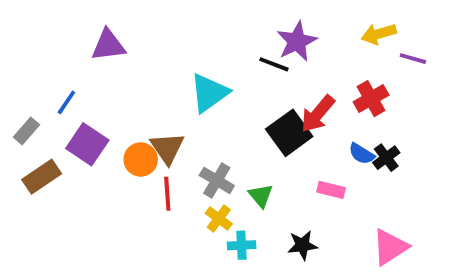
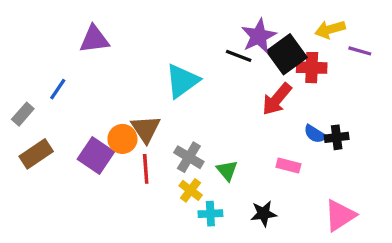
red cross: (371, 99) -> (312, 68), moved, turned 32
black square: (289, 133) -> (287, 54), moved
purple square: (87, 144) -> (96, 156), moved
black cross: (386, 158) -> (337, 137), turned 30

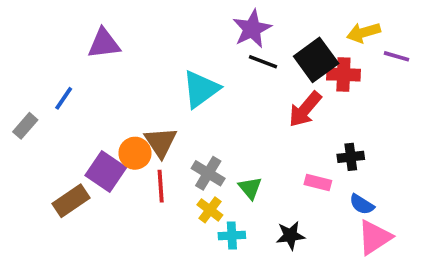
purple star: (259, 36) -> (252, 29), moved
blue semicircle: (315, 134) -> (362, 204), moved
black cross: (337, 137) -> (351, 157), moved
brown rectangle: (36, 154) -> (71, 201), moved

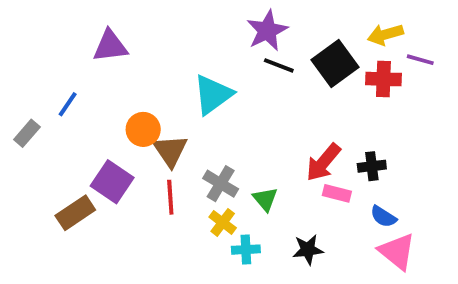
red cross: (343, 75) -> (383, 79), moved
red arrow: (305, 109) -> (323, 162), moved
orange circle: (135, 153) -> (143, 129), moved
pink triangle: (375, 237) -> (397, 251), turned -48

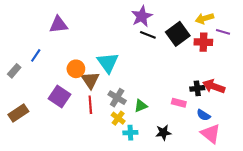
cyan triangle: (213, 95) -> (108, 63), moved, turned -30
red arrow: (323, 162) -> (214, 86), moved, turned 70
green triangle: (265, 199) -> (141, 106), turned 48
brown rectangle: (75, 213) -> (18, 113), moved

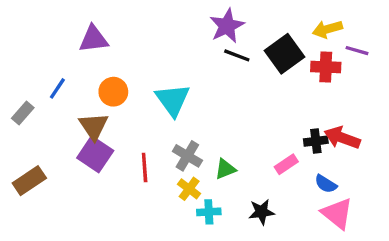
orange circle: (76, 69) -> (113, 92), moved
brown triangle: (90, 80) -> (94, 126), moved
pink rectangle: (179, 103) -> (286, 164), turned -48

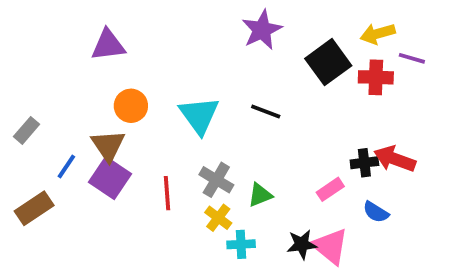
black line: (237, 55) -> (266, 111), moved
blue line: (57, 88) -> (66, 167), moved
pink triangle: (337, 214) -> (330, 246), moved

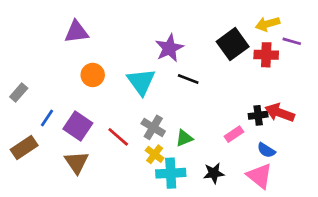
purple star: (262, 30) -> (169, 48), moved
brown triangle: (108, 146) -> (77, 162), moved
red line: (167, 193) -> (118, 137), turned -45
cyan cross: (241, 244) -> (171, 173), size x1.5
pink triangle: (330, 246) -> (259, 176), moved

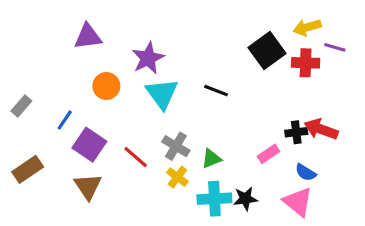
purple star: (169, 48) -> (148, 58), moved
blue line: (47, 118) -> (65, 120), moved
cyan cross: (171, 173) -> (214, 199), moved

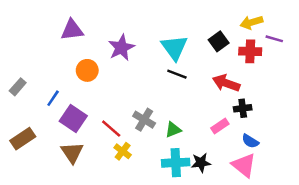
black square: (267, 50) -> (219, 41), size x0.7
cyan triangle: (162, 94) -> (174, 48), moved
red arrow: (321, 129) -> (226, 83), moved
yellow cross: (177, 177) -> (123, 151), moved

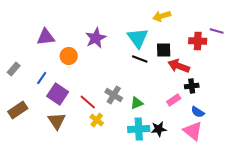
yellow arrow: (251, 22) -> (162, 16), moved
purple triangle: (72, 30) -> (46, 37), moved
black square: (219, 41) -> (164, 50), moved, turned 35

